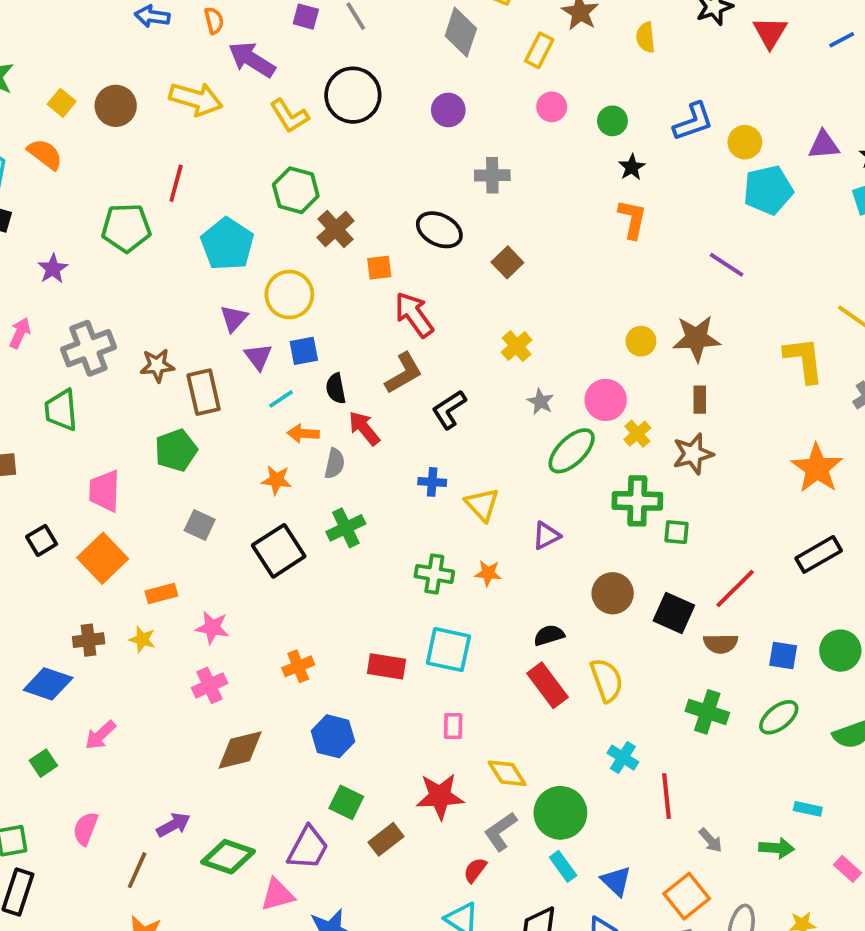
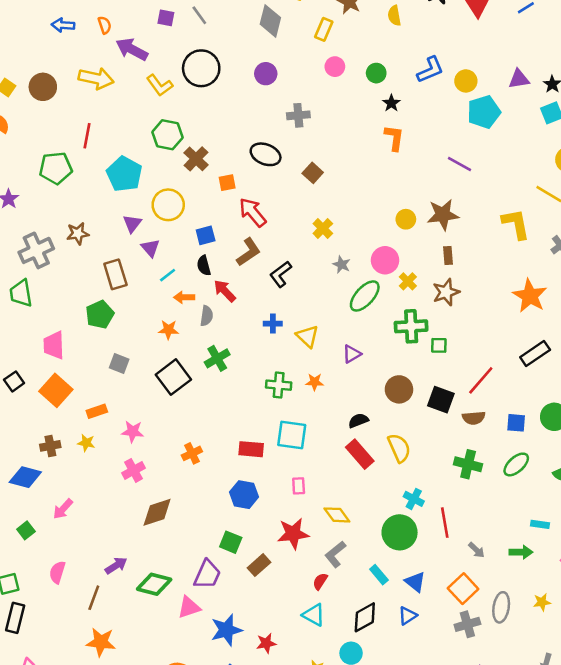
blue square: (304, 351) -> (206, 235), moved
brown star: (157, 365) -> (78, 233), moved
blue hexagon: (333, 736) -> (244, 495), moved
green circle: (560, 813) -> (400, 532), moved

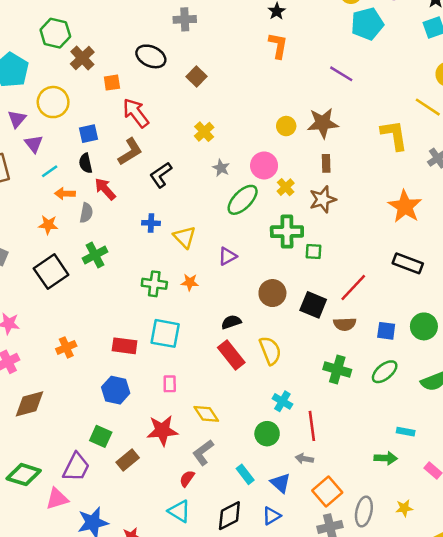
black rectangle: (535, 354) -> (408, 263), turned 52
green circle: (400, 532) -> (267, 434), size x0.7
gray arrow: (476, 550) -> (304, 459), moved, turned 144

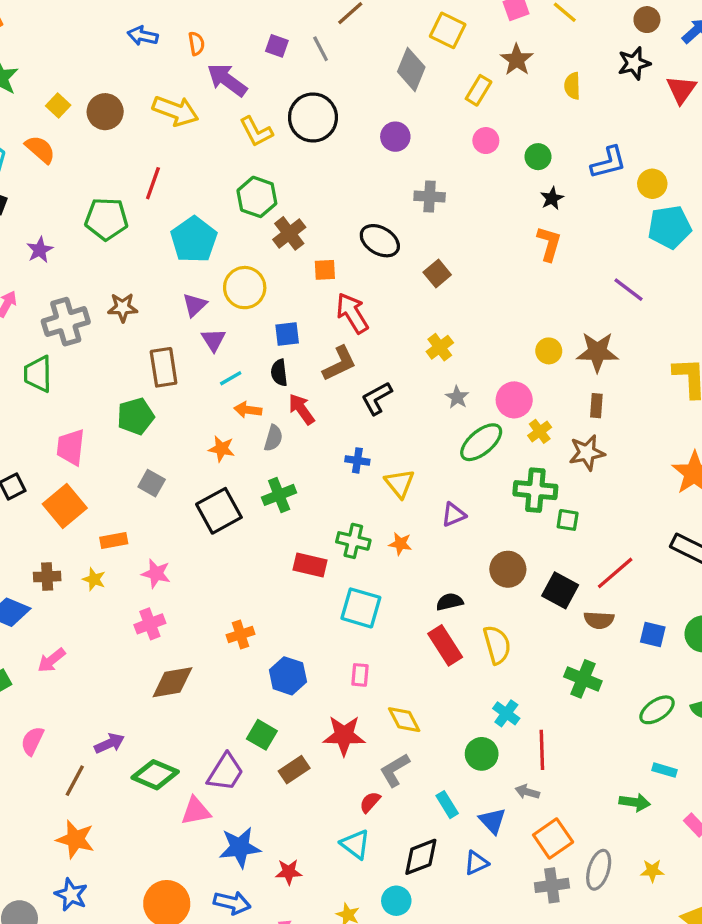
red rectangle: (125, 346) -> (310, 565), moved
orange cross: (66, 347) -> (241, 635), moved
green ellipse: (385, 372) -> (657, 710), moved

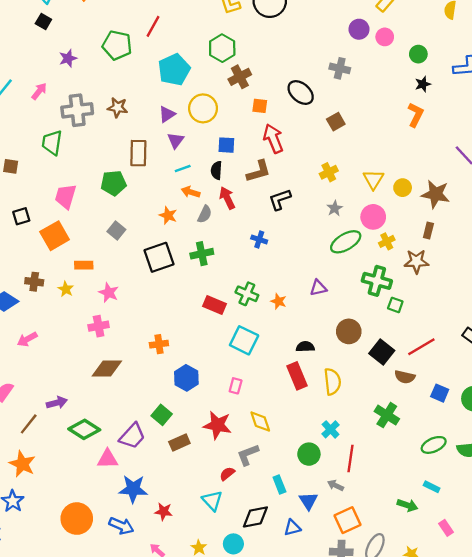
purple circle: (395, 137) -> (359, 29), moved
yellow triangle: (400, 483) -> (373, 179), moved

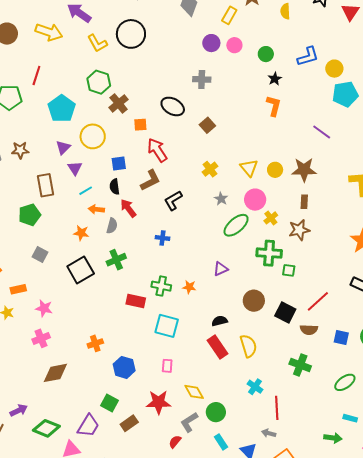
green circle: (309, 454) -> (216, 412), moved

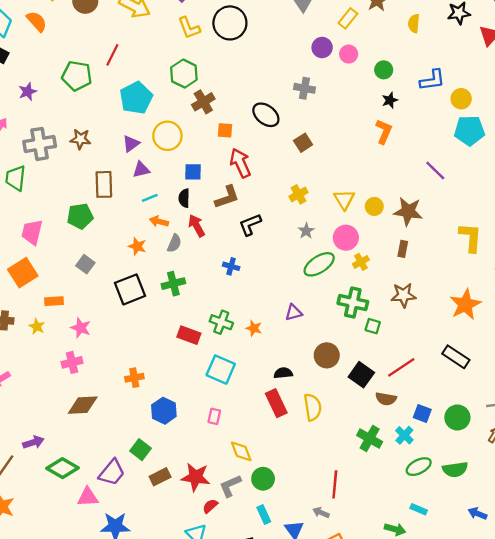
purple triangle: (75, 168) -> (141, 170), turned 42
brown star: (299, 230) -> (403, 295), moved
cyan cross: (255, 387) -> (404, 435), moved
red star: (158, 402) -> (196, 477), moved

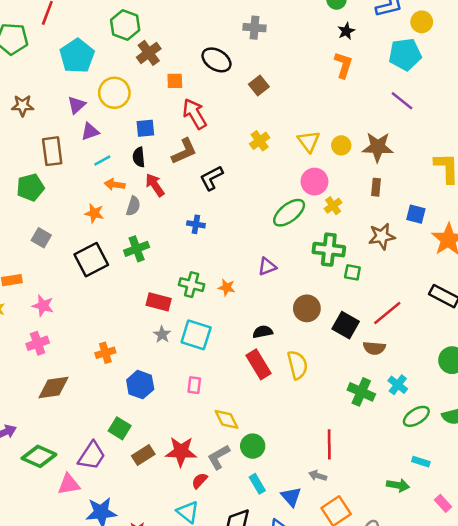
cyan pentagon: (469, 130) -> (405, 54), moved
gray star: (306, 231) -> (162, 335), moved
blue square: (422, 414) -> (416, 214), moved

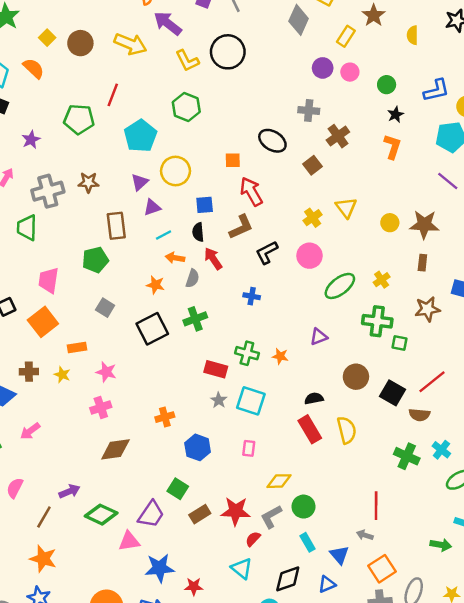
brown cross: (149, 53) -> (338, 136), moved
yellow triangle: (309, 141) -> (346, 208), moved
pink circle: (314, 182) -> (310, 256), moved
yellow diamond: (227, 419) -> (279, 481), turned -65

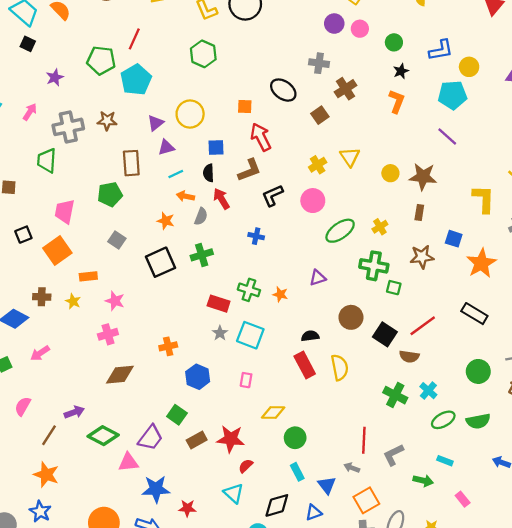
cyan pentagon: (140, 136) -> (136, 80), moved
gray L-shape: (271, 517) -> (393, 455), moved

